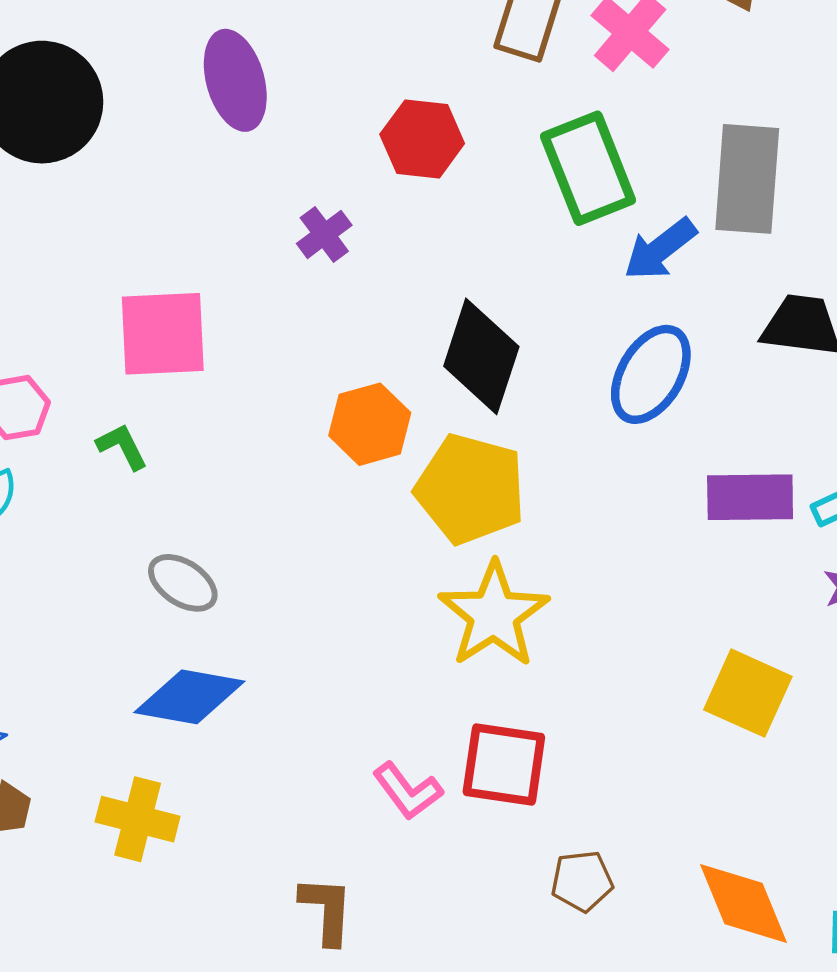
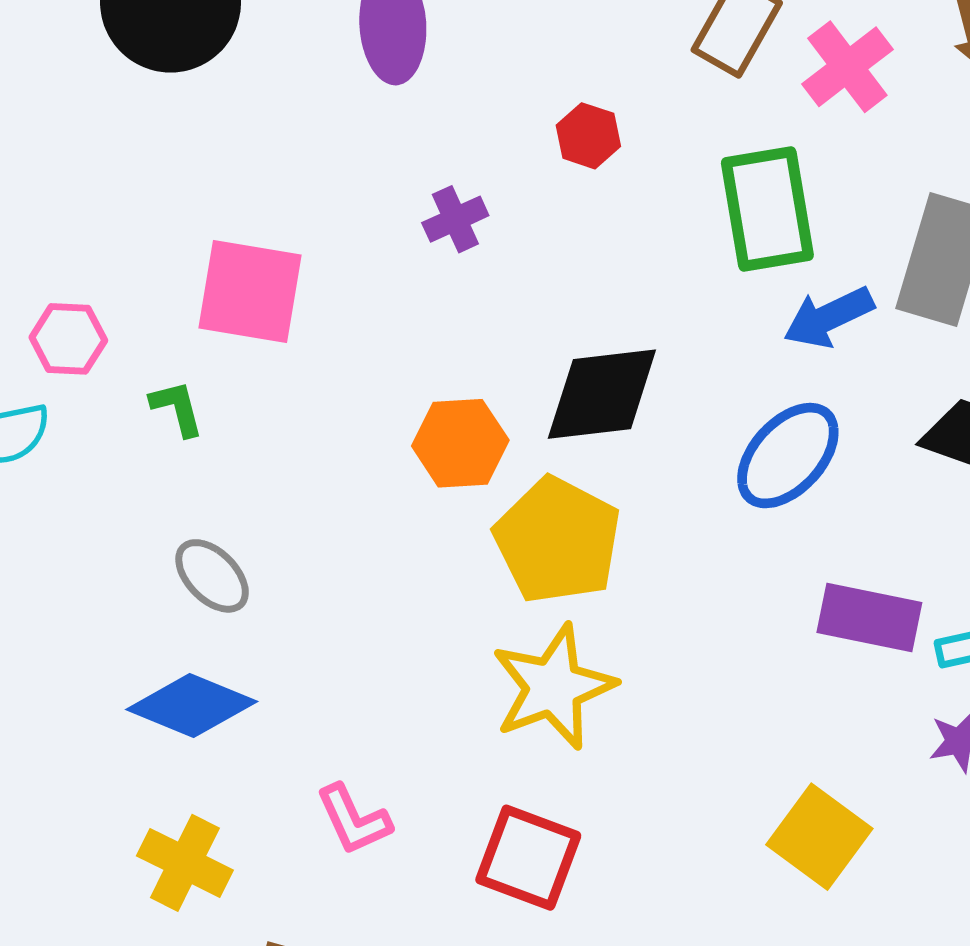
red hexagon: (422, 139) -> (588, 136), size x0.7
black diamond: (481, 356) -> (602, 394), turned 53
pink L-shape: (408, 791) -> (354, 820), moved
yellow cross: (138, 819) -> (185, 863), moved

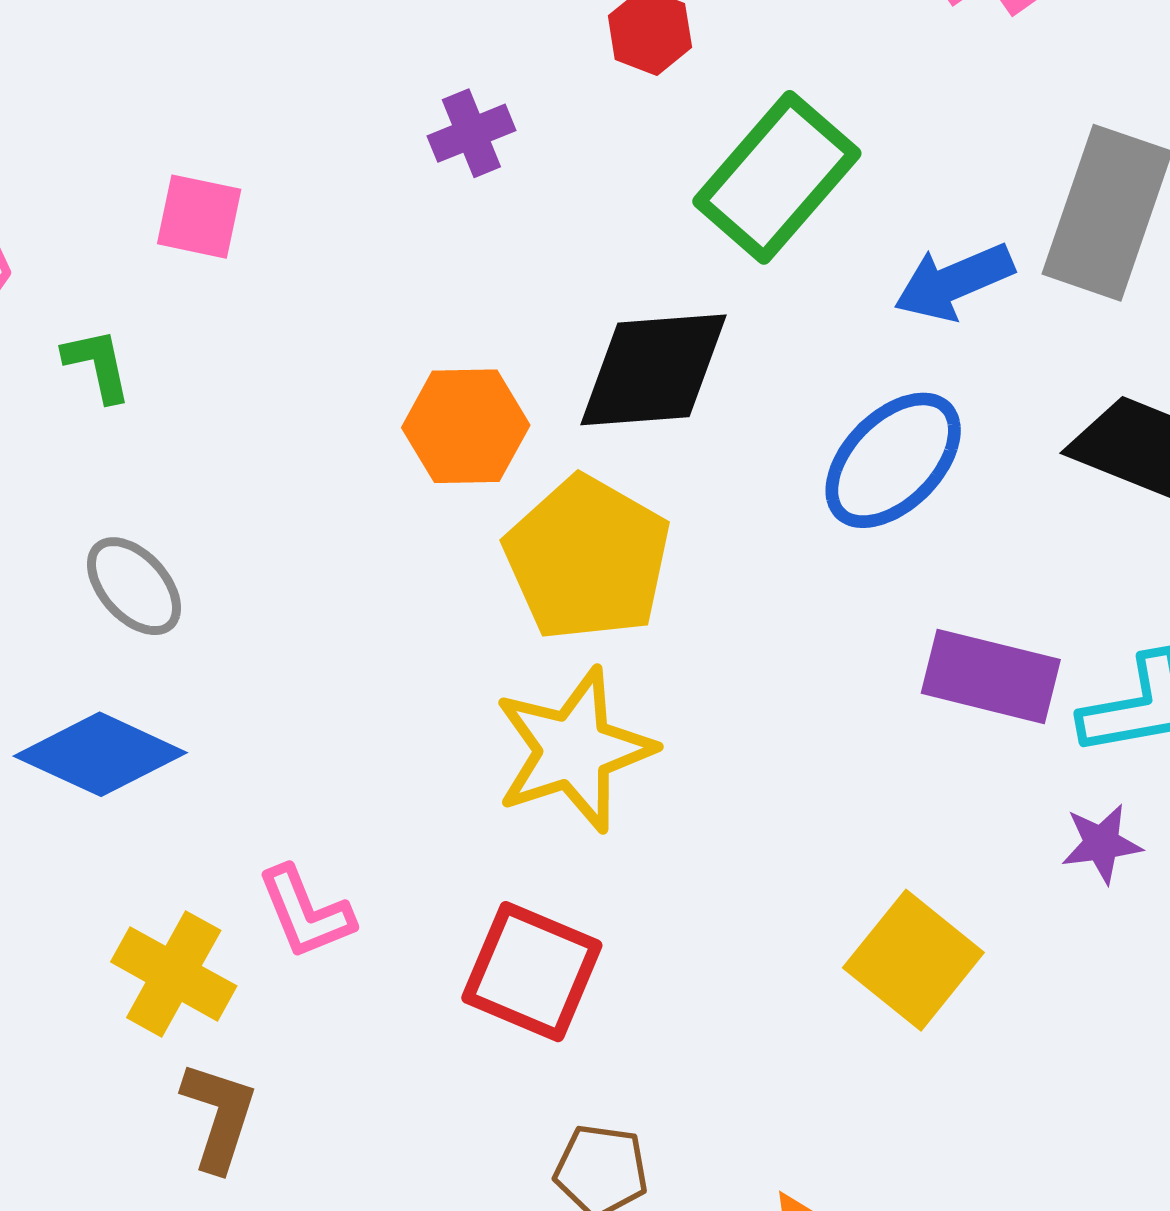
green rectangle: (767, 209) -> (777, 177), moved, turned 48
pink square: (250, 292) -> (199, 217), size x0.6
yellow cross: (185, 863) -> (174, 974), moved

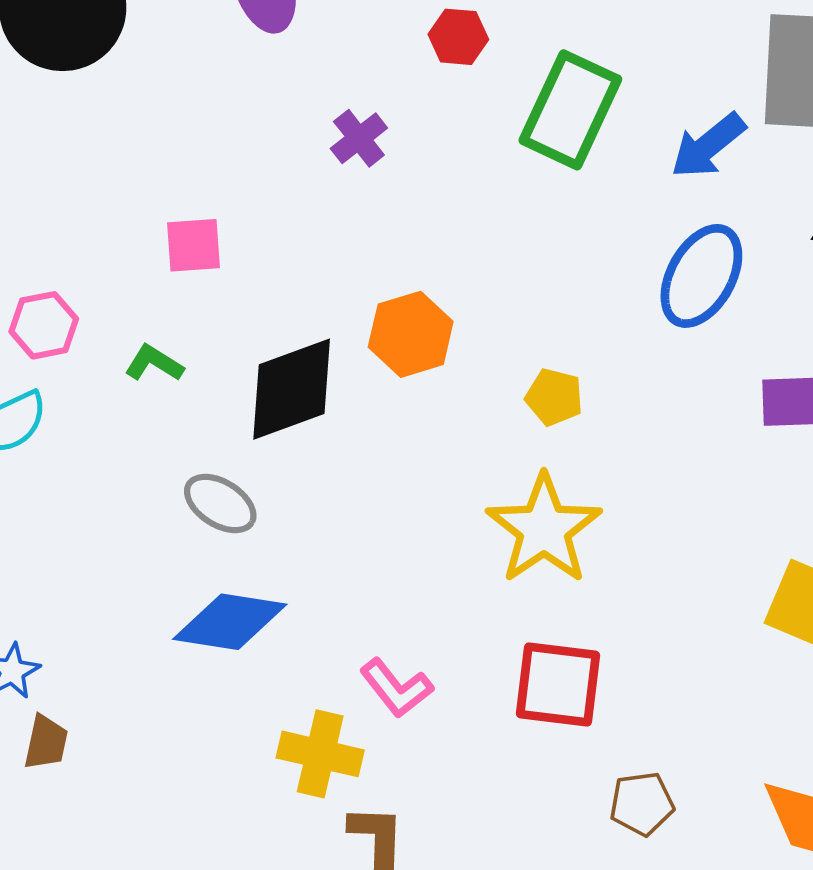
green L-shape: (97, 365) -> (154, 363), turned -30
black diamond: (654, 370) -> (292, 389), moved
yellow pentagon: (587, 559) -> (554, 397), moved, size x0.5

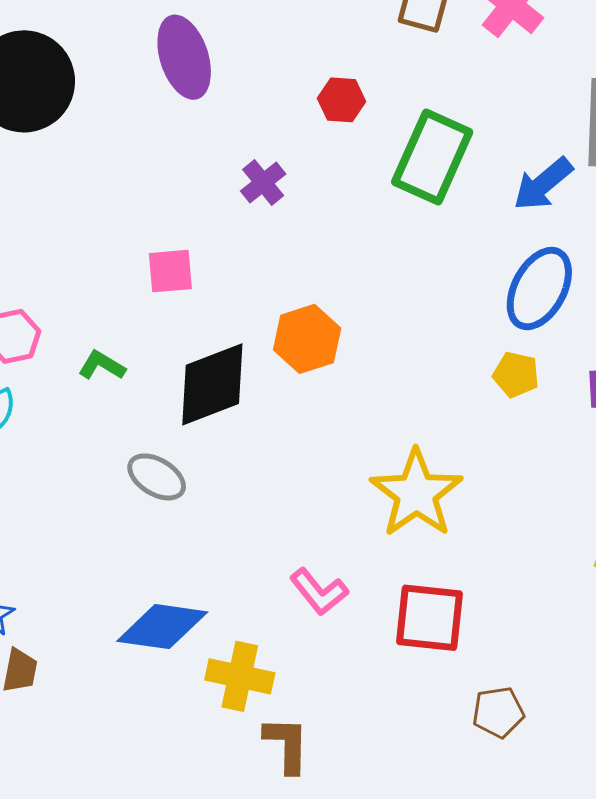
pink square: (194, 245) -> (170, 271), moved
yellow pentagon: (554, 397) -> (516, 375), moved
blue diamond: (230, 622) -> (162, 627), moved
pink L-shape: (396, 688) -> (319, 592), moved

